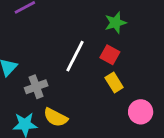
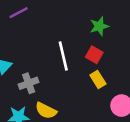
white line: (75, 56) -> (63, 56), turned -40

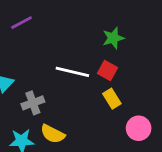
white line: (63, 56) -> (72, 72), turned -64

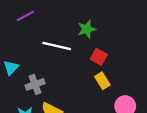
green star: (113, 38) -> (87, 29), moved
white line: (72, 72) -> (57, 46), moved

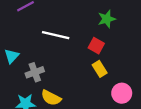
green star: (87, 29) -> (107, 19), moved

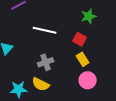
gray cross: (35, 72) -> (46, 62), moved
pink circle: (122, 93) -> (88, 80), moved

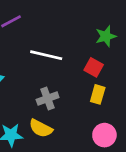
yellow rectangle: (83, 59) -> (98, 94), turned 48
pink circle: (88, 80) -> (104, 135), moved

